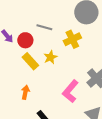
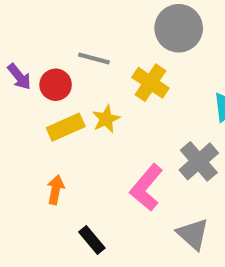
yellow cross: (72, 39) -> (150, 83), turned -30
yellow rectangle: (30, 61) -> (66, 127), turned -72

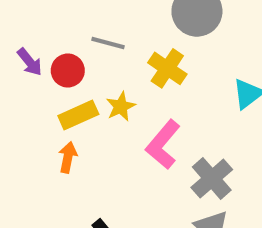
gray cross: (199, 161) -> (212, 179), moved
pink L-shape: (146, 188) -> (163, 145), moved
orange arrow: (56, 190) -> (68, 157), moved

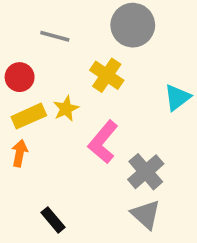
gray line: (108, 43) -> (55, 36), moved

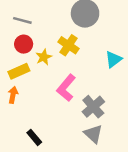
gray line: (55, 36) -> (22, 20), moved
red circle: (20, 77) -> (24, 44), moved
yellow star: (66, 109) -> (44, 57), moved

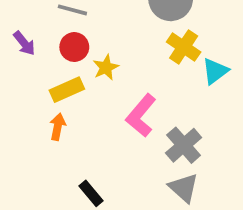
yellow cross: (69, 45) -> (184, 47), moved

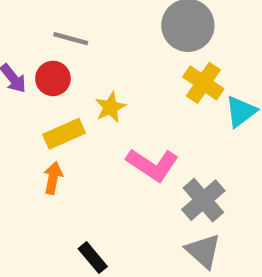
red circle: (74, 47) -> (53, 78), moved
pink L-shape: (141, 116) -> (152, 165), turned -96

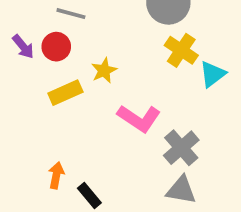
orange arrow: (53, 178) -> (56, 175), moved
gray triangle: (203, 251) -> (181, 190), turned -32

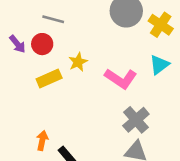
yellow cross: (181, 50) -> (161, 25), moved
pink L-shape: (139, 118) -> (121, 78), moved

